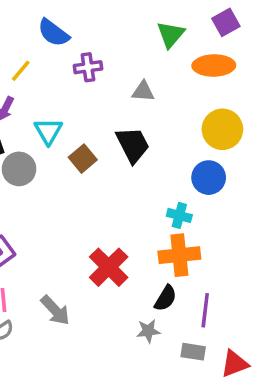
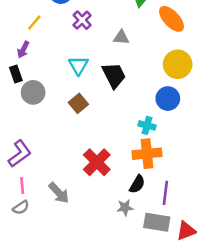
orange ellipse: (214, 66) -> (171, 19), turned 48
purple cross: (88, 67) -> (82, 20), turned -36
cyan triangle: (48, 131) -> (78, 65), moved
brown square: (83, 159) -> (78, 103), moved
gray rectangle: (193, 352) -> (157, 222), size x1.5

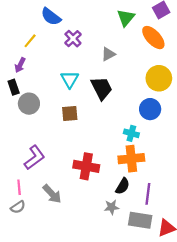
gray triangle: (121, 37) -> (108, 54), turned -32
brown square: (78, 103) -> (70, 113), turned 35
purple L-shape: (20, 154) -> (34, 158), moved
red cross: (97, 162) -> (86, 166), turned -35

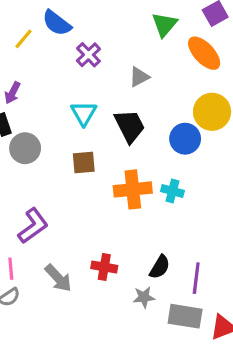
yellow line: (30, 41) -> (23, 39), moved
blue circle: (150, 109) -> (185, 139), moved
orange cross: (131, 159) -> (133, 189), moved
red cross: (86, 166) -> (104, 267), moved, size x0.7

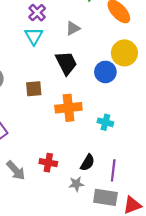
cyan triangle: (84, 113) -> (34, 36), moved
cyan cross: (172, 191) -> (105, 122), moved

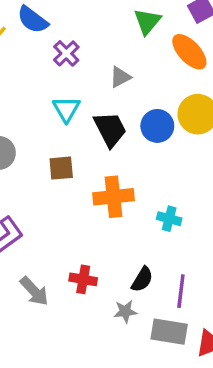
cyan triangle: (34, 36) -> (66, 109), moved
blue circle: (105, 72) -> (157, 126), moved

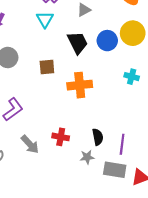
cyan triangle: (66, 109) -> (45, 19), moved
cyan cross: (169, 219) -> (132, 77), moved
black semicircle: (142, 279) -> (98, 137), turned -42

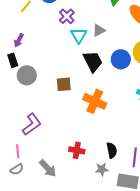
cyan triangle: (45, 19) -> (79, 35), moved
orange cross: (80, 85) -> (95, 101), turned 30
gray arrow: (30, 144) -> (48, 168), moved

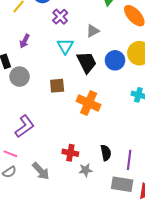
cyan triangle: (79, 35) -> (65, 46), moved
purple arrow: (19, 40) -> (25, 41), moved
pink line: (18, 151) -> (10, 154), turned -64
gray star: (102, 169) -> (86, 170), moved

